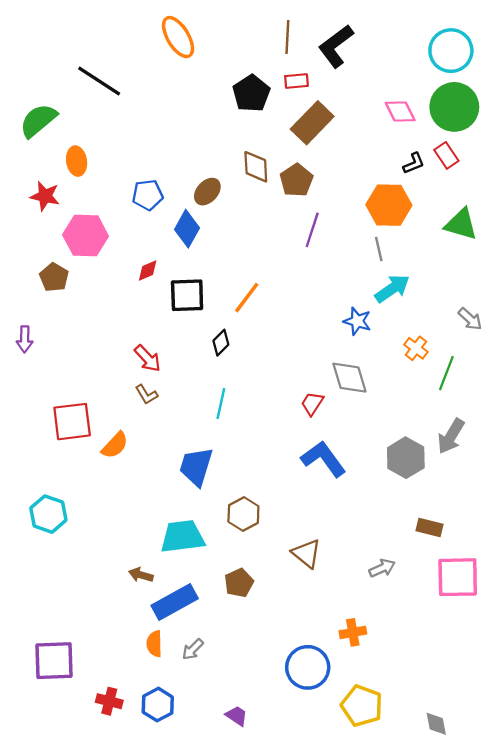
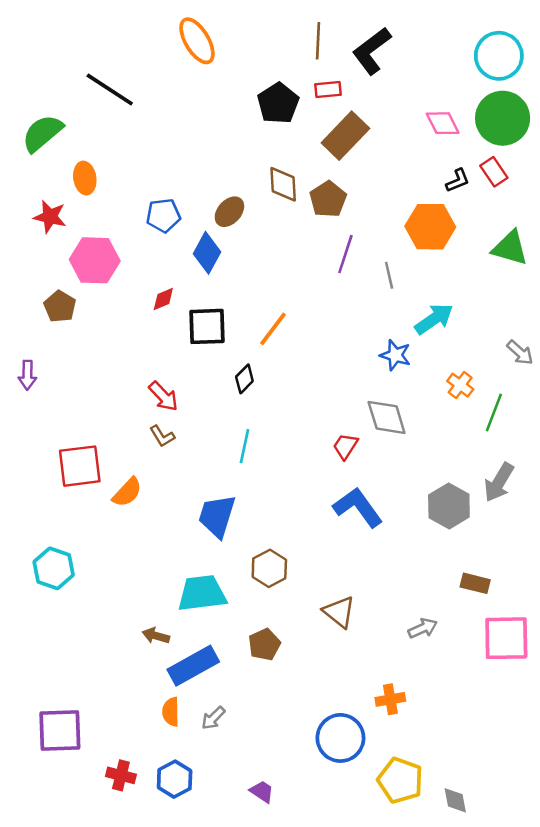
gray line: (379, 249) -> (389, 275), moved
gray diamond: (436, 724) -> (455, 800), moved

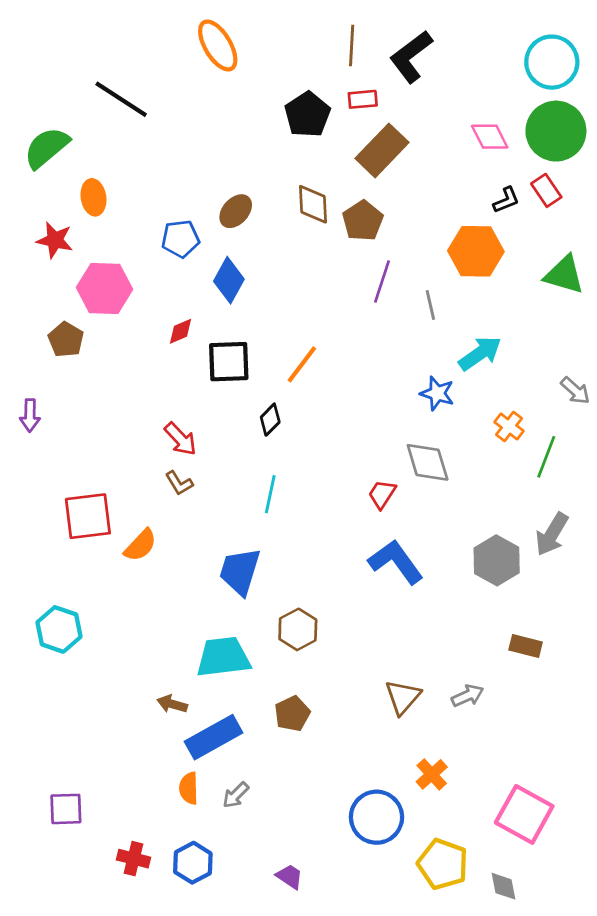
brown ellipse: (229, 212) -> (236, 211), moved
brown triangle: (339, 612) -> (403, 697), moved, turned 32
pink square: (506, 638) -> (524, 814), moved, turned 30
orange cross: (390, 699) -> (432, 774), turned -32
purple square: (60, 730) -> (66, 809), size x0.7

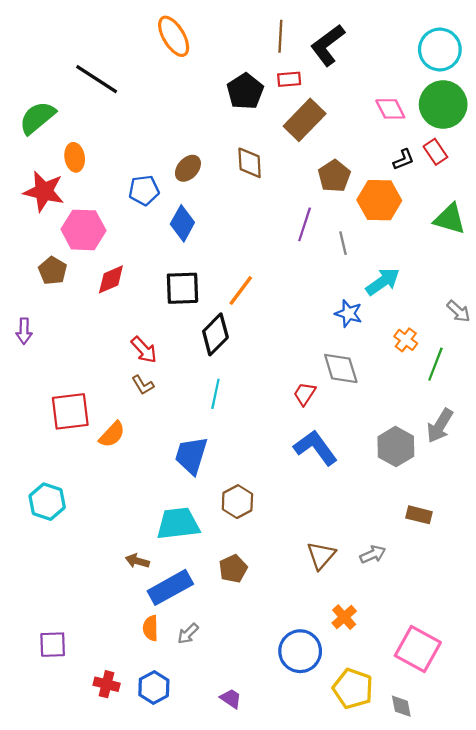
brown pentagon: (363, 221) -> (334, 176), moved
red star: (55, 240) -> (44, 191), size x1.4
red diamond: (180, 331) -> (111, 279), moved, size x1.4
black diamond: (270, 420) -> (215, 334), size x1.6

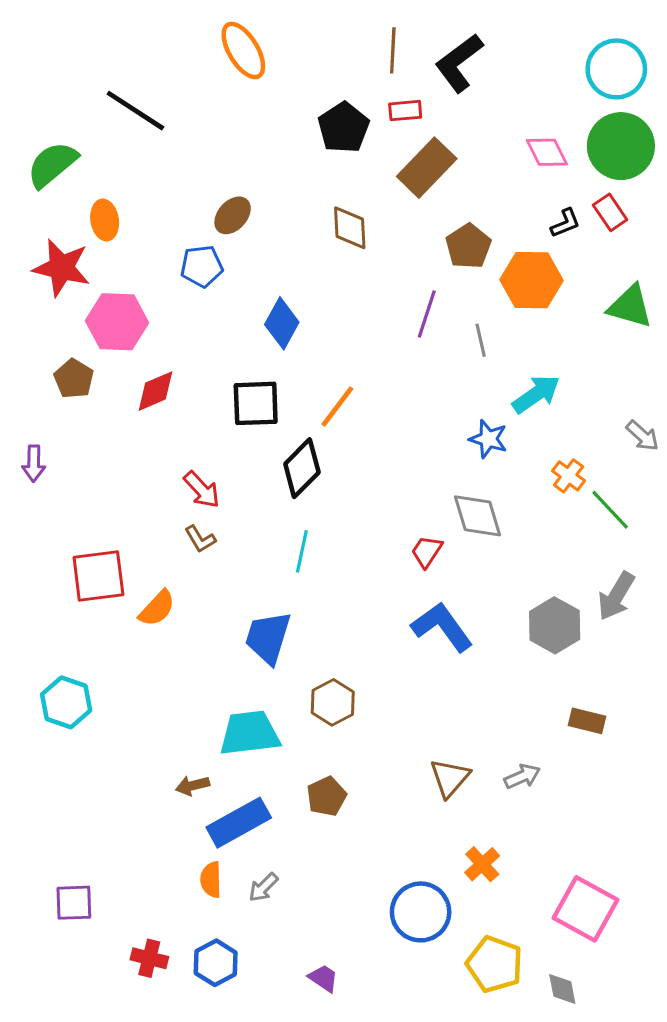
brown ellipse: (188, 168) -> (233, 215), moved
blue diamond: (182, 223) -> (282, 323), moved
green line: (435, 364) -> (610, 510), turned -64
brown arrow: (137, 561) -> (192, 786), turned -30

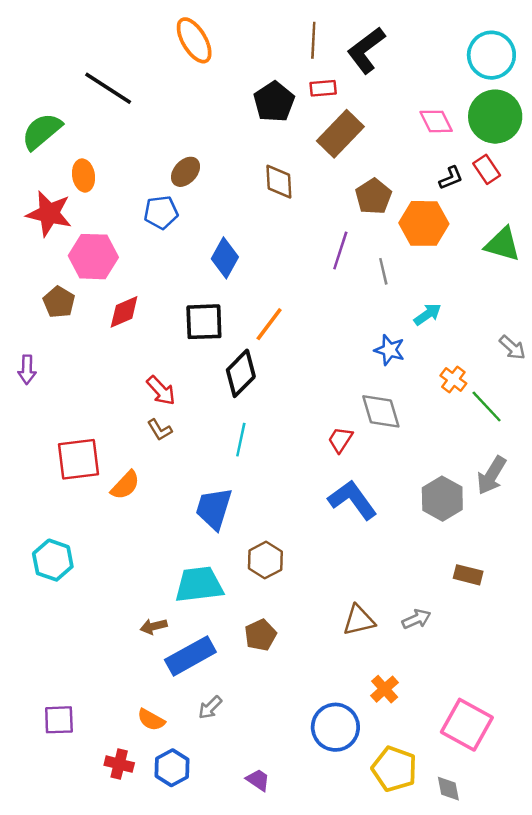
cyan arrow: (536, 394) -> (428, 314), size x0.7
brown triangle: (450, 778) -> (359, 620), turned 36
orange semicircle: (211, 880) -> (151, 720), moved, turned -60

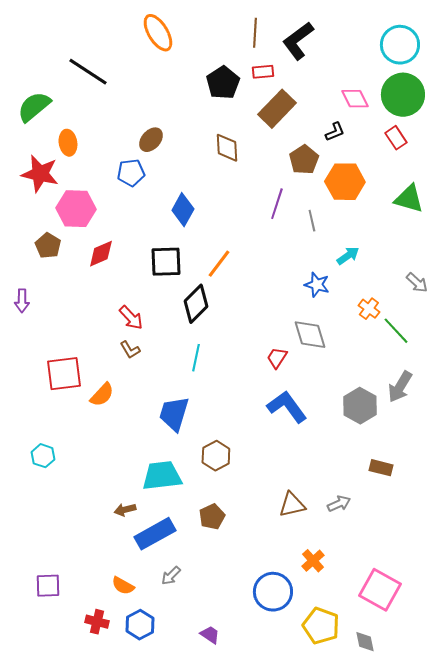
black L-shape: (451, 178) -> (335, 132), moved
cyan hexagon: (53, 560) -> (43, 456), size x0.7

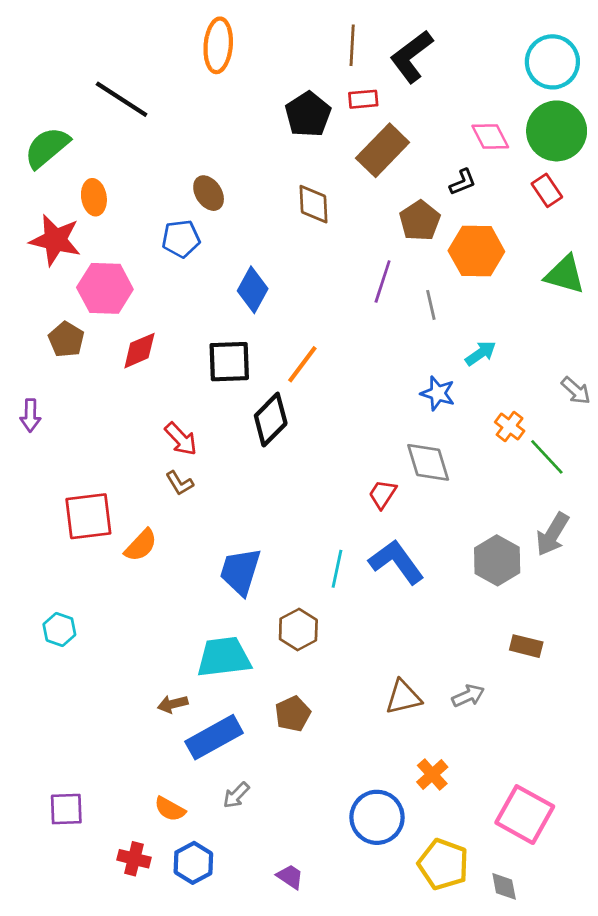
orange ellipse: (158, 33) -> (218, 45), turned 36
brown ellipse: (151, 140) -> (209, 193), turned -75
cyan line: (196, 358) -> (337, 569), moved

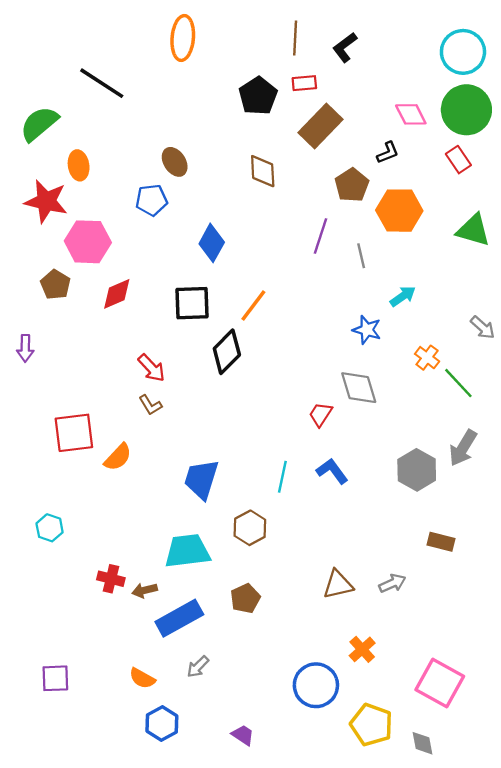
black L-shape: (412, 56) -> (345, 47), size x0.7
blue L-shape: (396, 562) -> (332, 471), size x0.7
red cross: (134, 859) -> (111, 579), moved

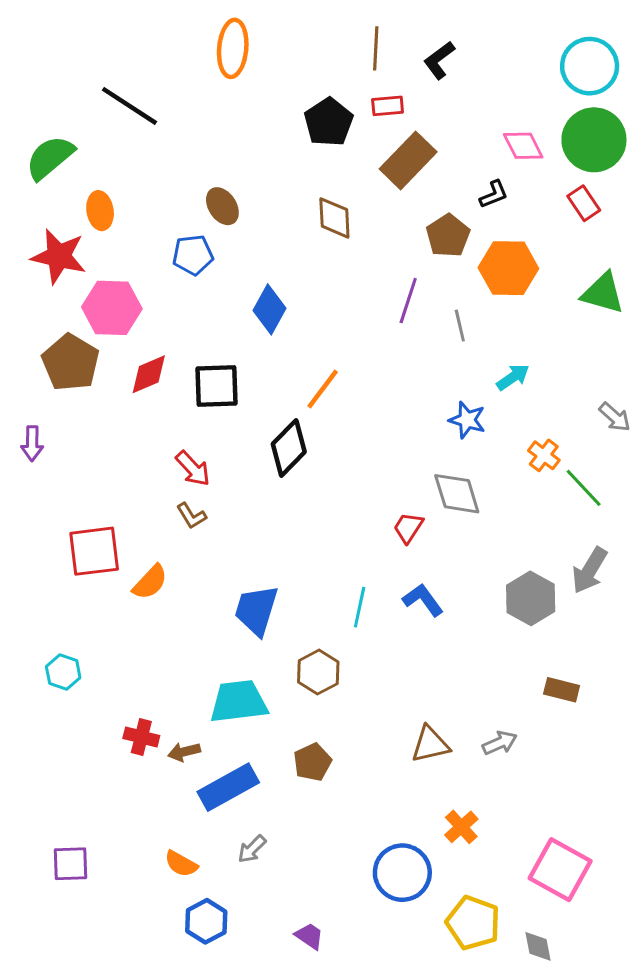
brown pentagon: (55, 285) -> (71, 362), size x1.5
black square: (192, 303) -> (217, 386), moved

